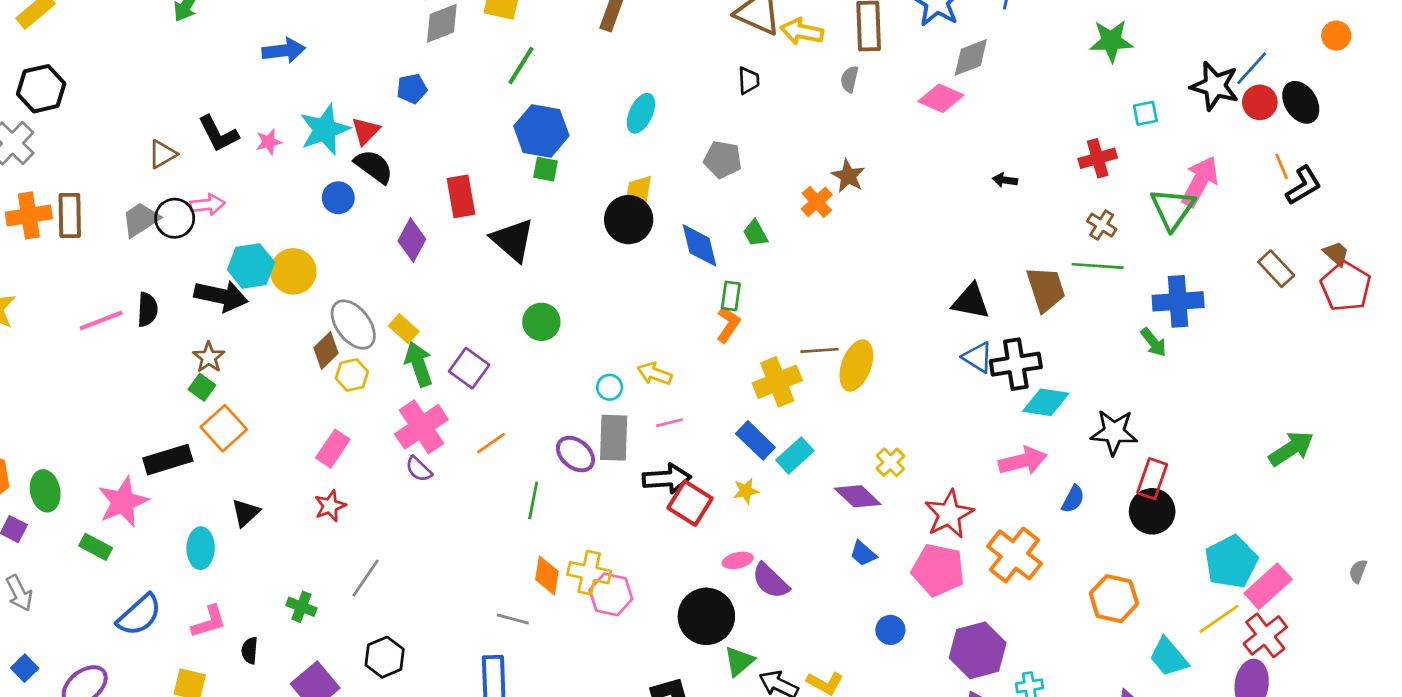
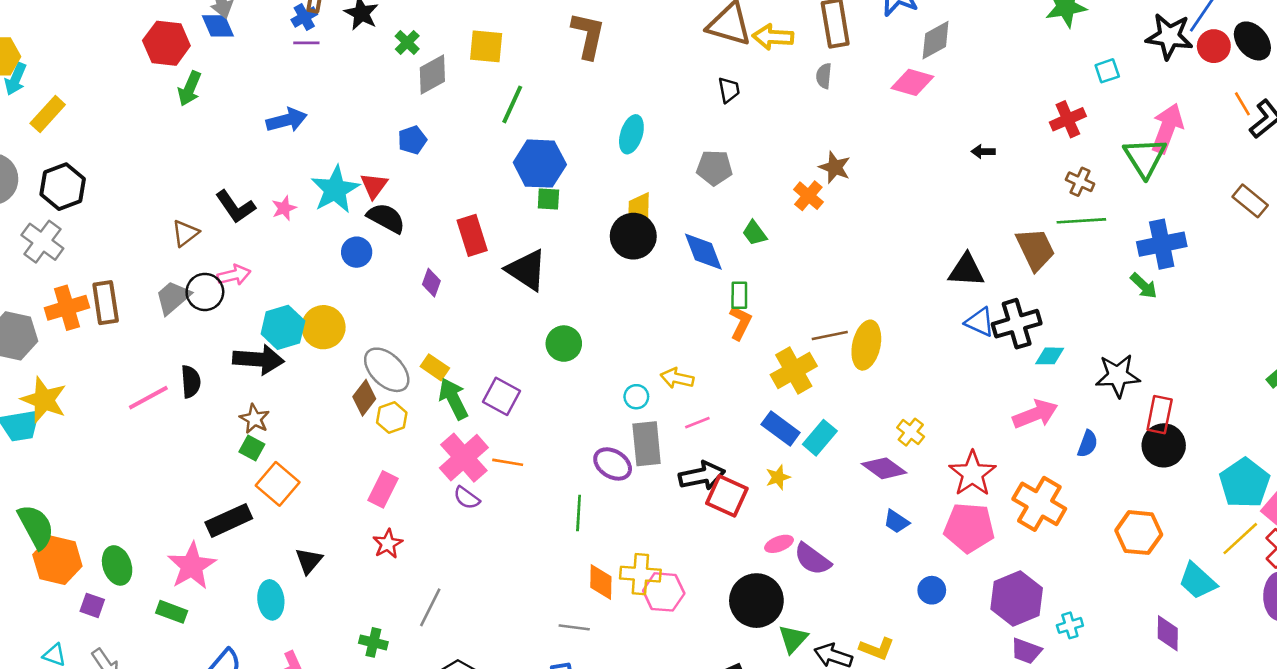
purple diamond: (412, 240) -> (431, 283), size x0.7
cyan diamond: (1046, 402) -> (1050, 356), size x0.7
orange line: (491, 443) -> (508, 462), moved, turned 52

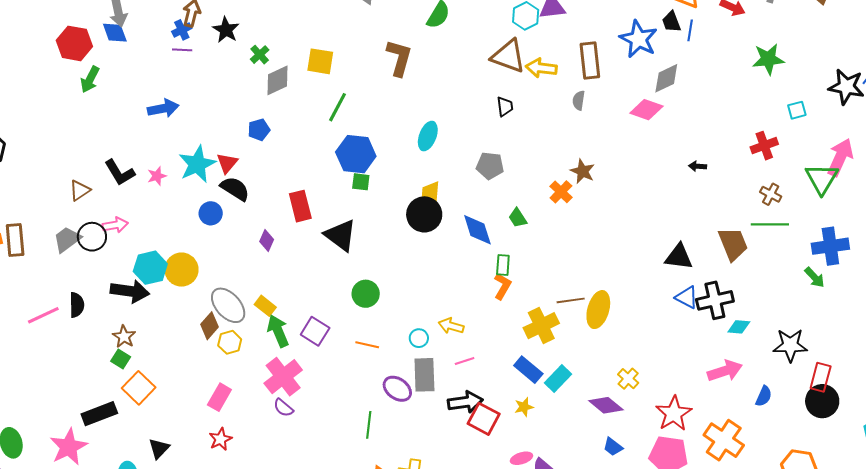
orange line: (508, 462) -> (367, 345), moved

